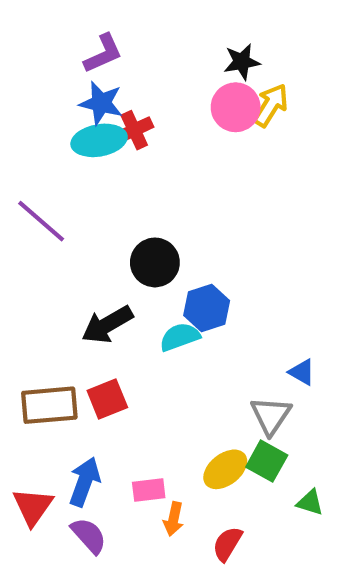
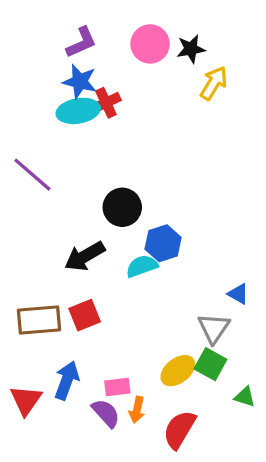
pink circle: (236, 107) -> (150, 44), moved
purple semicircle: (89, 536) -> (106, 413), moved
red semicircle: (227, 544) -> (179, 429), size x1.4

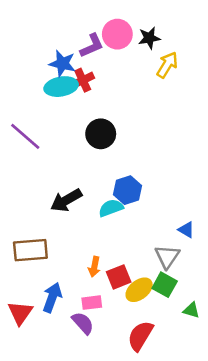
purple L-shape: (81, 42) -> (92, 46), moved
black circle: (122, 207) -> (101, 134), moved
red square: (85, 315) -> (119, 277), moved
orange arrow: (137, 410) -> (94, 267), moved

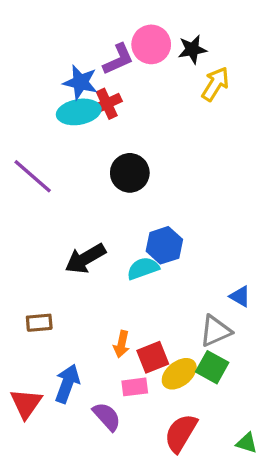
brown rectangle: (30, 250) -> (39, 323), size x0.6
gray triangle: (167, 257) -> (215, 331), turned 32
pink rectangle: (92, 303) -> (135, 387), moved
green triangle: (191, 310) -> (247, 443), moved

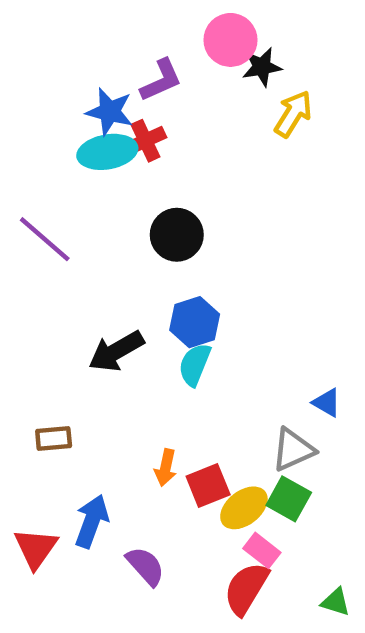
pink circle: (151, 44) -> (230, 40), moved
blue hexagon: (164, 245) -> (195, 322), moved
cyan semicircle: (143, 268) -> (195, 365), turned -48
pink rectangle: (135, 387) -> (262, 550), moved, turned 45

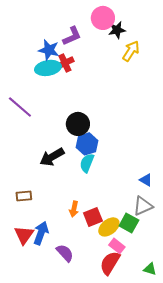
black circle: (177, 235) -> (78, 124), moved
gray triangle: (293, 450) -> (143, 206), moved
red triangle: (36, 548) -> (24, 235), moved

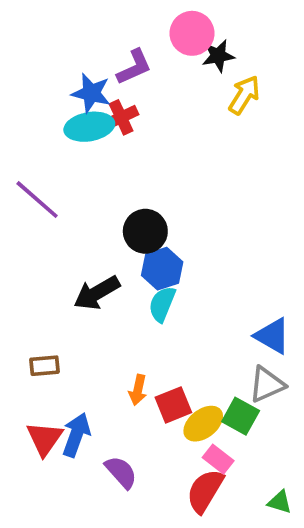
blue triangle: (146, 180) -> (272, 336), size x1.5

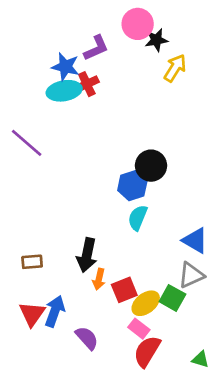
black circle: (145, 231) -> (151, 166), moved
blue hexagon: (162, 269) -> (132, 186), moved
black arrow: (97, 293) -> (87, 255), moved, turned -48
cyan semicircle: (162, 304) -> (138, 218), moved
pink rectangle: (218, 459) -> (139, 329), moved

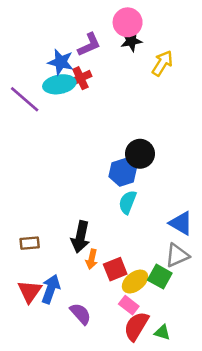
black star: (156, 40) -> (131, 41), moved
purple line: (27, 143) -> (25, 99), moved
green triangle: (200, 359) -> (162, 332), moved

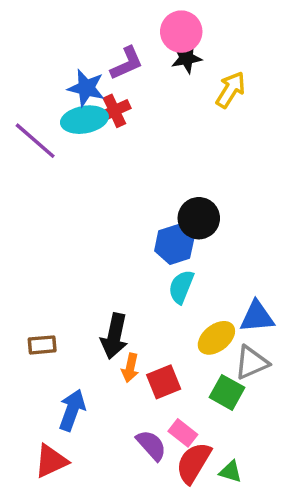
blue triangle: (181, 223) -> (257, 317), turned -35
yellow ellipse: (135, 282) -> (216, 338), moved
red triangle: (30, 291) -> (51, 461), moved, turned 30
purple semicircle: (80, 314) -> (151, 445), moved

